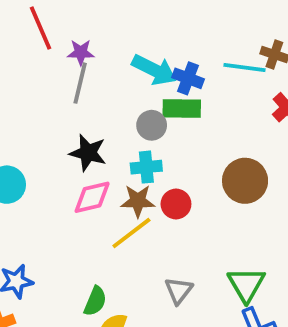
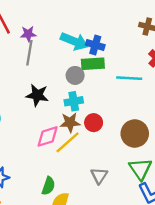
cyan line: (245, 67) -> (129, 78), moved
brown circle: (245, 181) -> (135, 134), moved
pink diamond: (92, 197) -> (48, 136), moved

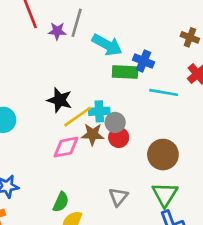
blue cross: (95, 45) -> (144, 61), moved
gray line: (29, 53) -> (77, 23), moved
gray circle: (75, 75) -> (115, 122), moved
yellow line: (68, 142) -> (78, 117), moved

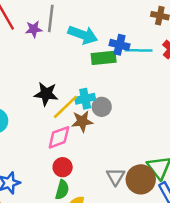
cyan line: (164, 92) -> (139, 50), moved
red circle: (119, 137) -> (63, 167), moved
brown circle: (163, 155) -> (141, 179), moved

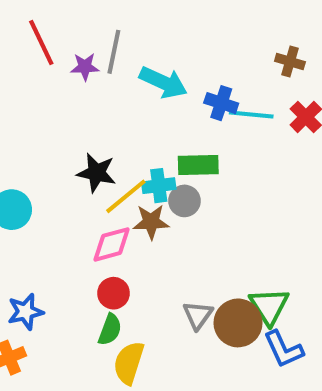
green rectangle: (104, 58) -> (198, 165), moved

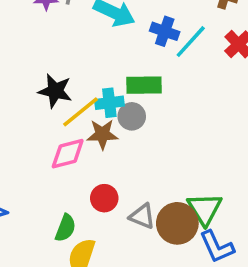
cyan line: (251, 115) -> (191, 42), turned -54
red circle: (114, 293) -> (104, 198), moved
gray triangle: (198, 315) -> (142, 216), turned -44

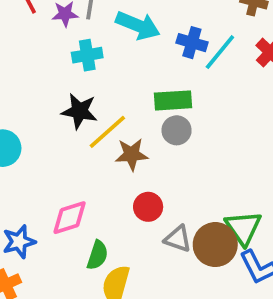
cyan cross: (109, 103) -> (87, 55), moved
gray circle: (132, 116) -> (177, 130), moved
pink diamond: (68, 154) -> (70, 218), moved
red circle: (104, 198) -> (148, 207), moved

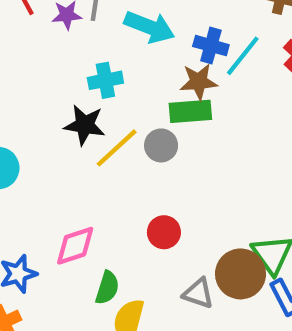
cyan cross: (87, 55) -> (105, 80), moved
gray circle: (177, 130) -> (161, 145), moved
brown star: (132, 154) -> (199, 82), moved
gray triangle: (178, 239) -> (198, 293), moved

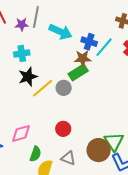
cyan cross: (105, 80) -> (22, 53), moved
green rectangle: (190, 111) -> (78, 72), turned -30
black star: (85, 125) -> (28, 77), turned -30
gray triangle: (198, 293) -> (68, 158), moved

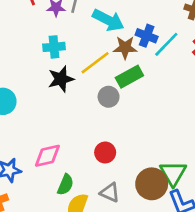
brown star: (83, 58) -> (125, 48), moved
yellow line: (43, 88) -> (95, 63), moved

